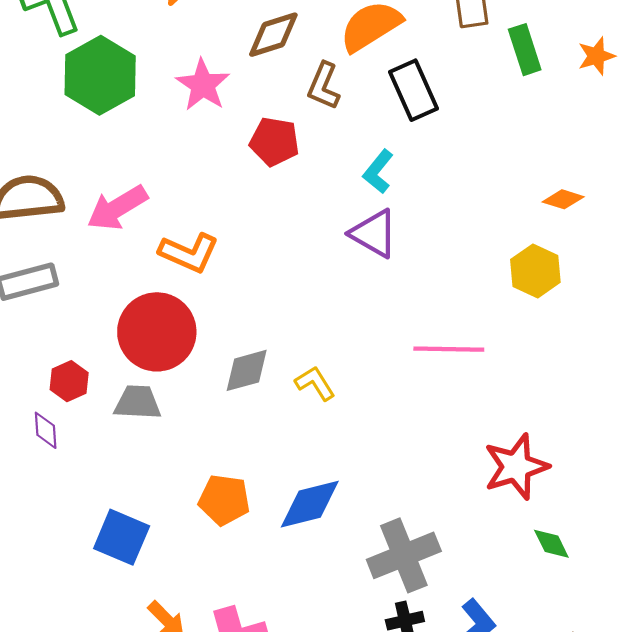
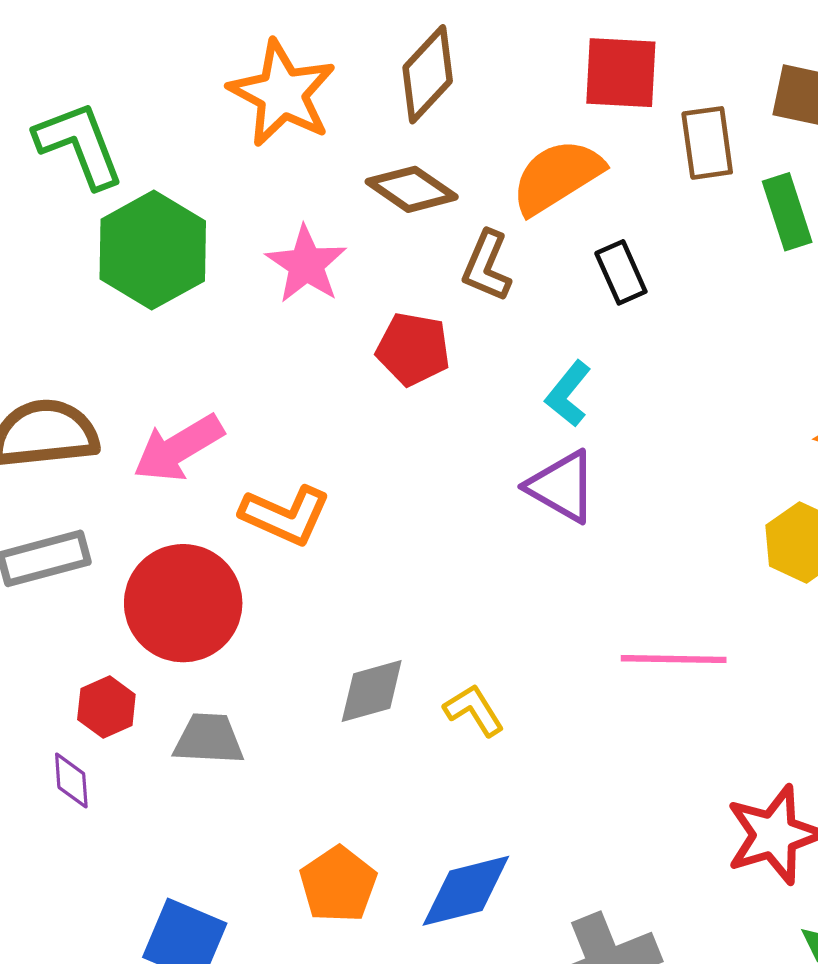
brown diamond: (273, 35) -> (412, 189), turned 52
black rectangle: (413, 90) -> (621, 272), size x0.7
red circle: (157, 332) -> (183, 603), moved
orange pentagon: (224, 500) -> (338, 884), turned 30

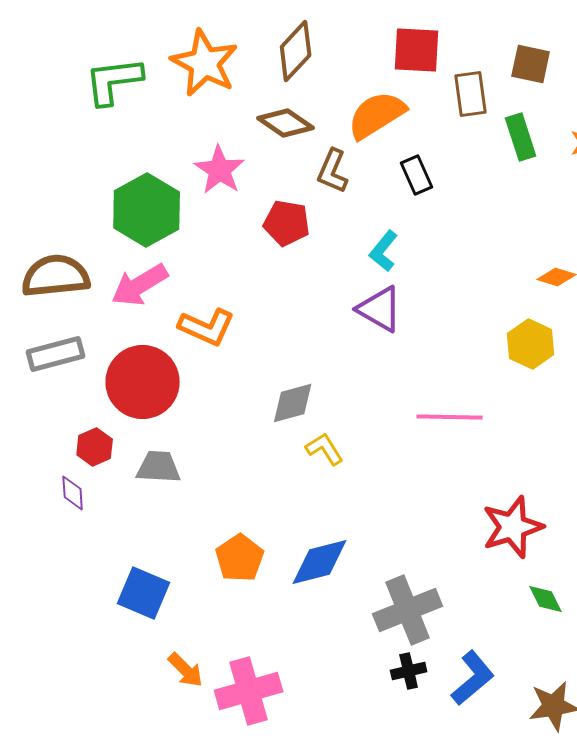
green L-shape: (79, 145) -> (114, 81), moved, turned -76
green hexagon: (153, 250) -> (147, 210), moved
gray diamond: (372, 691) -> (293, 403), moved

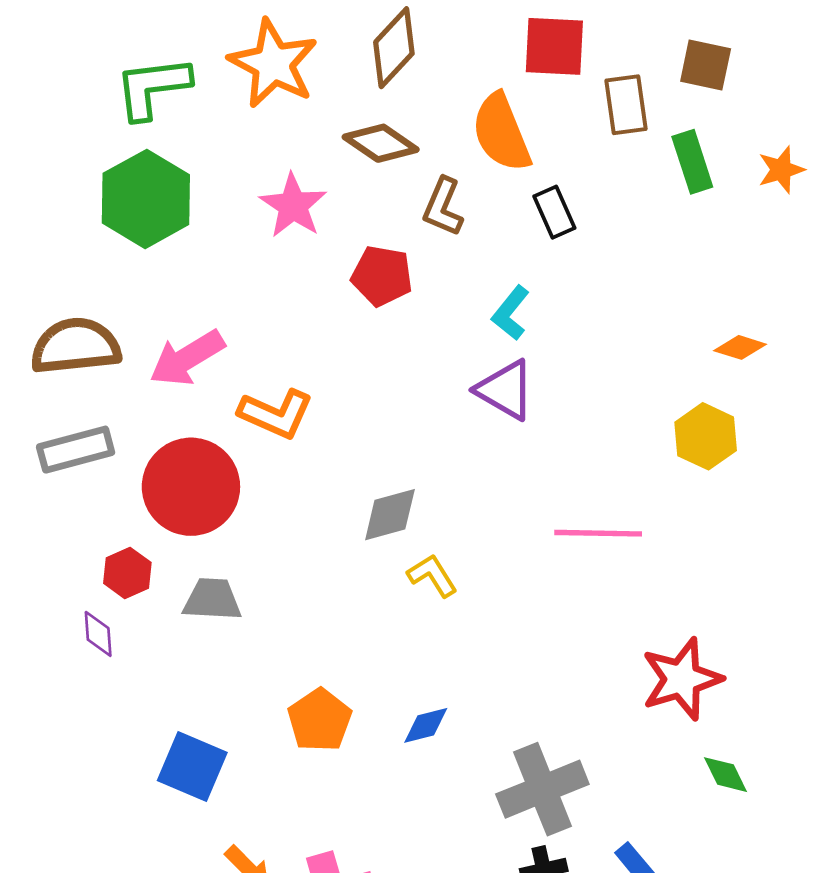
orange semicircle: (377, 115) -> (501, 133), turned -80
green hexagon: (147, 210) -> (146, 199), moved
blue diamond: (320, 562) -> (426, 725), size x0.6

